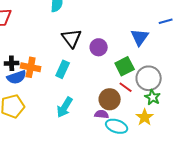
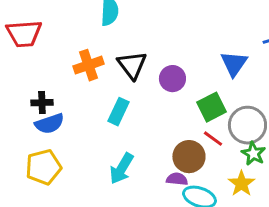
orange cross: (31, 67) -> (88, 65), moved, turned -30

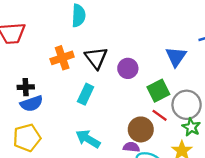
cyan arrow: (121, 169) -> (88, 139), turned 90

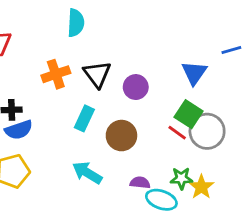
green square: (158, 91) -> (189, 114), moved, turned -30
red line: (160, 115) -> (177, 133), moved
green star: (191, 127) -> (181, 178), moved, turned -30
brown circle: (141, 129) -> (121, 136), moved

